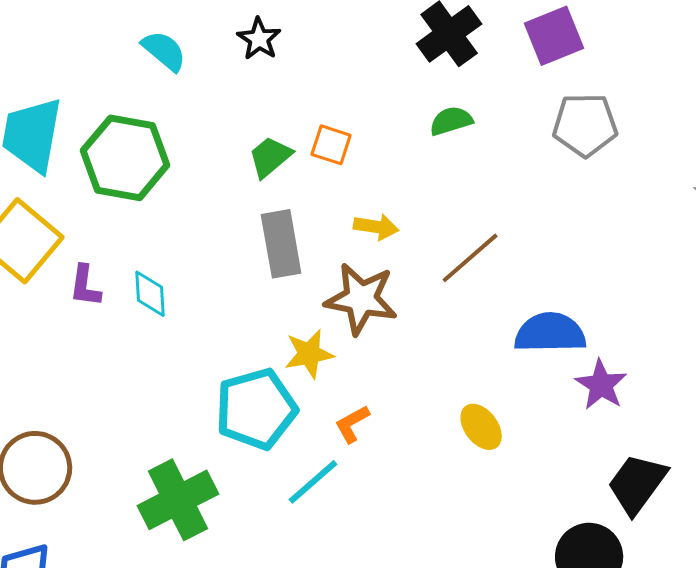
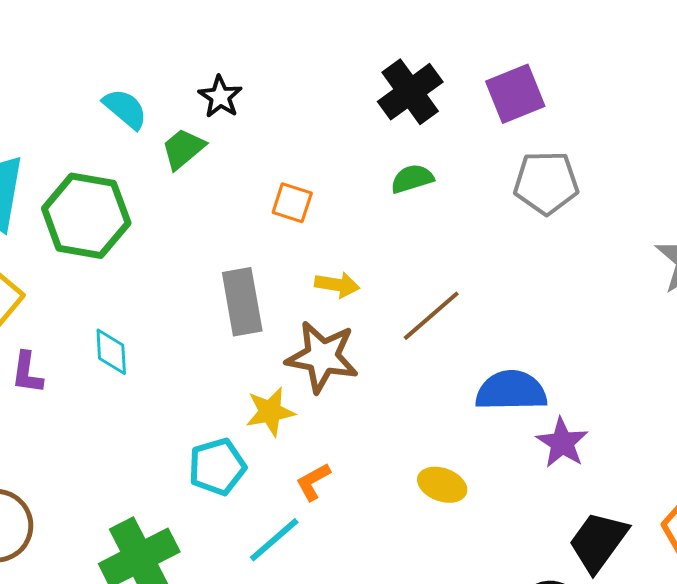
green trapezoid: (270, 157) -> (183, 149), moved
purple L-shape: (85, 286) -> (27, 373), moved
cyan pentagon: (256, 409) -> (217, 467), size x0.7
yellow ellipse: (481, 427) -> (442, 485), turned -33

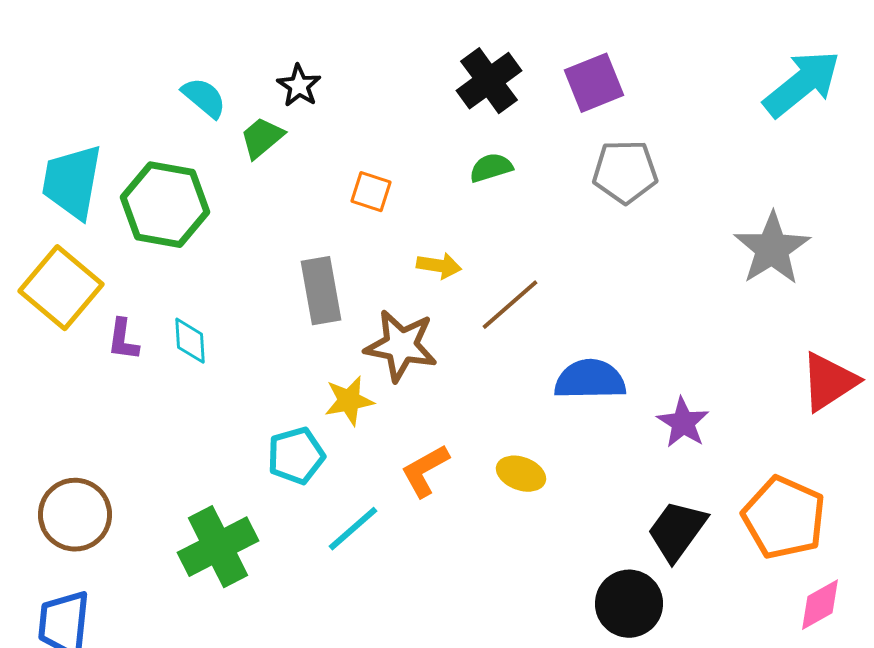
yellow arrow: (337, 285) -> (439, 266), moved
purple L-shape: (27, 373) -> (123, 340), moved
purple star: (562, 443) -> (683, 423), moved
orange L-shape: (313, 482) -> (425, 471), moved, size x1.4

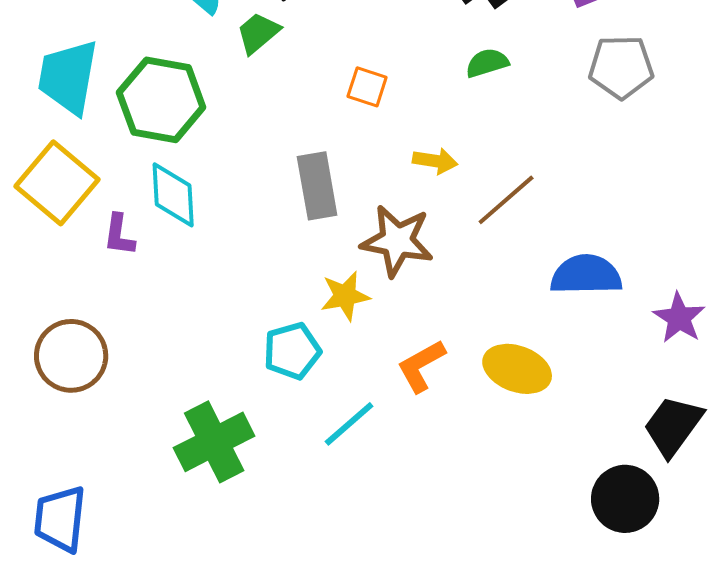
cyan diamond: (190, 341) -> (173, 195), moved, size x1.4
yellow ellipse: (521, 474) -> (517, 369), size x1.4
brown circle: (75, 515) -> (71, 356), moved

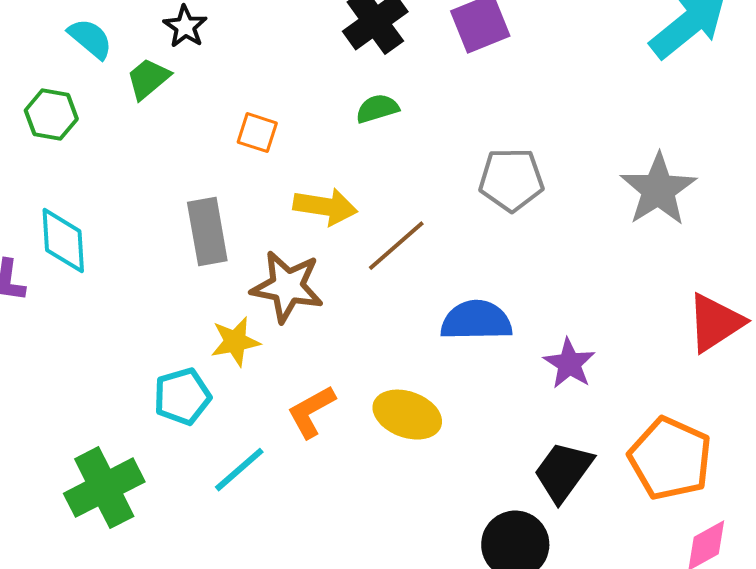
gray pentagon: (621, 67) -> (511, 180), moved
green hexagon: (161, 100) -> (51, 115), moved, size x0.6
yellow arrow: (435, 161) -> (325, 207), size x1.4

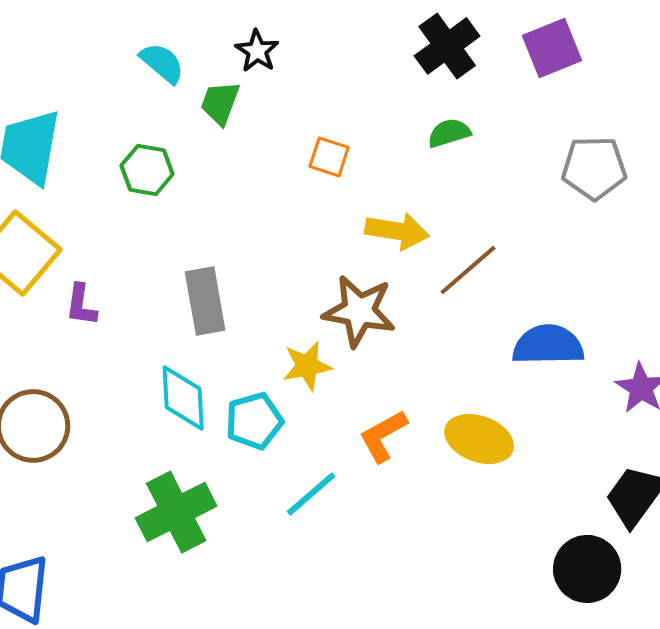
green trapezoid: (148, 79) -> (220, 103), turned -30
green hexagon: (51, 115) -> (147, 170), moved
gray pentagon: (511, 180) -> (594, 168), moved
gray rectangle: (207, 232) -> (205, 301), moved
cyan diamond: (63, 241) -> (183, 398), moved

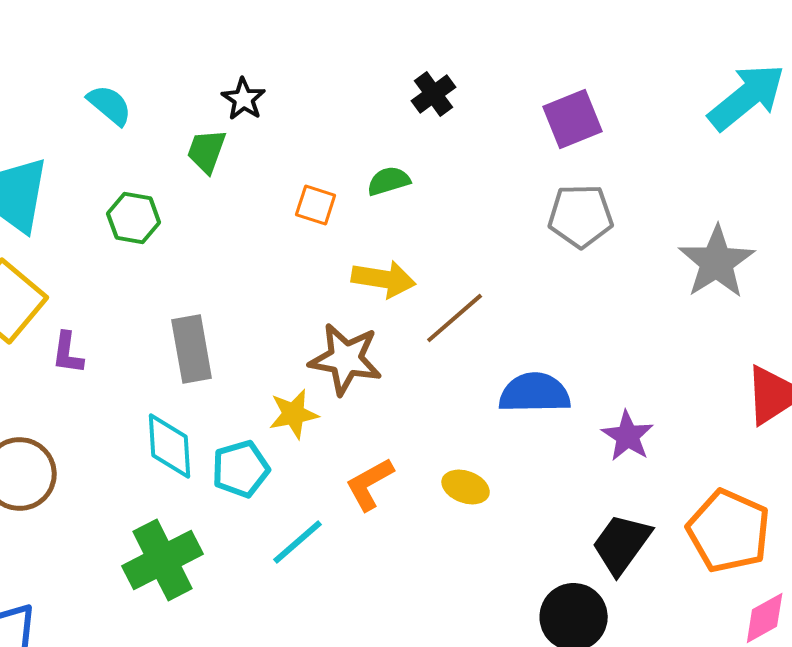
black cross: (447, 46) -> (434, 94), size x0.7
purple square: (552, 48) -> (573, 119), moved
cyan semicircle: (162, 63) -> (110, 105), moved
green semicircle: (449, 133) -> (389, 181), moved
yellow ellipse: (479, 439) -> (466, 487), size x0.7

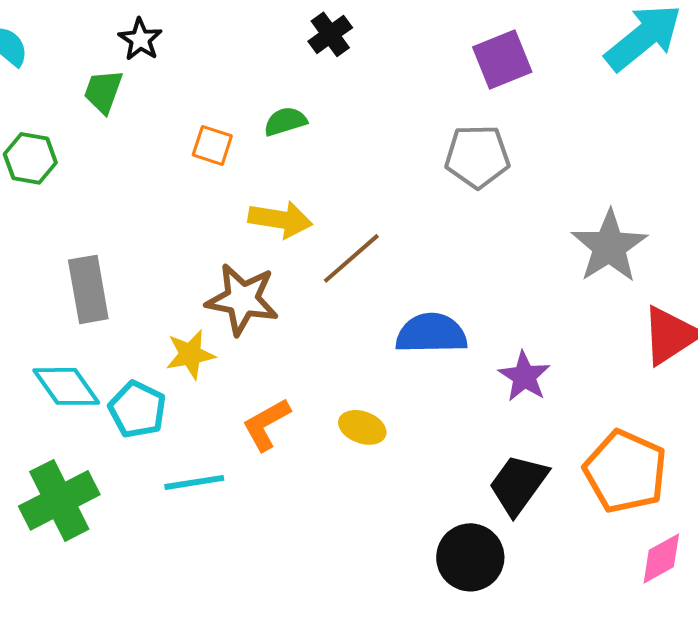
purple square: (573, 119) -> (502, 59), moved
gray star: (717, 262) -> (609, 246), moved
cyan diamond: (170, 446) -> (66, 386), turned -32
cyan pentagon: (241, 469) -> (137, 409), turned -30
cyan line: (298, 542) -> (194, 482), turned 32

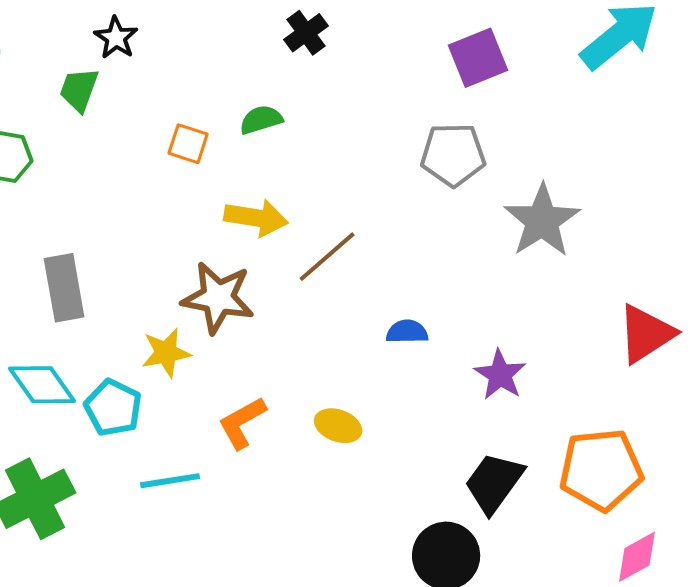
gray star: (609, 246) -> (542, 221), moved
blue semicircle: (431, 333) -> (407, 332), size x0.6
orange pentagon: (625, 471) -> (601, 470), turned -30

